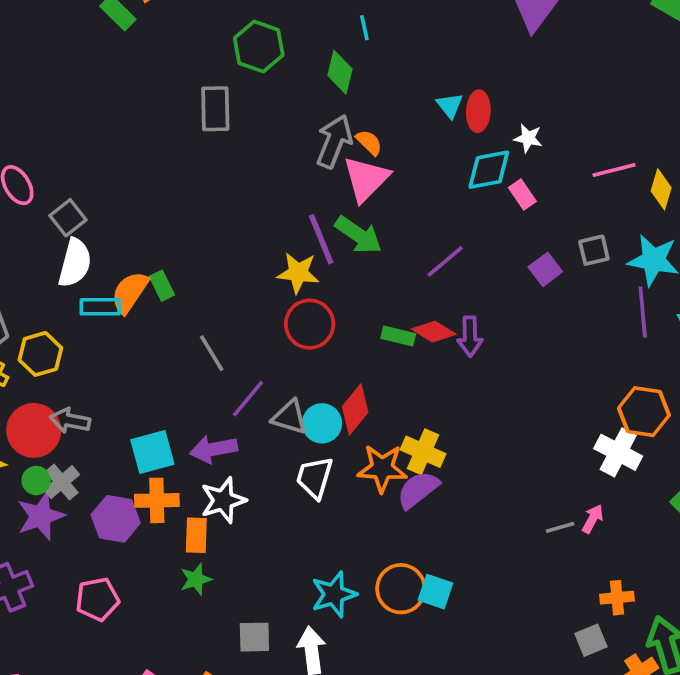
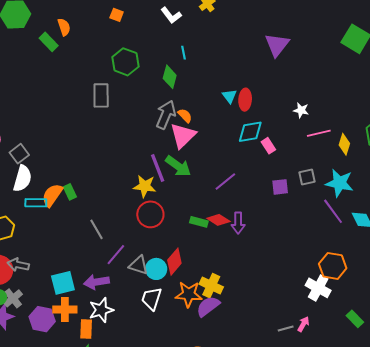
white star: (528, 138) -> (301, 110), moved
purple square: (545, 269) -> (280, 187), turned 30
purple line: (643, 312) -> (333, 211), turned -32

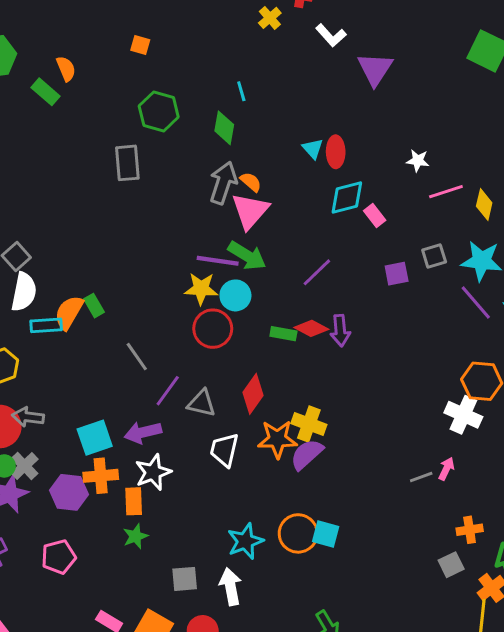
white L-shape: (171, 15) -> (331, 35), moved
purple line: (158, 168) -> (218, 261), turned -56
cyan circle: (156, 269) -> (235, 295), moved

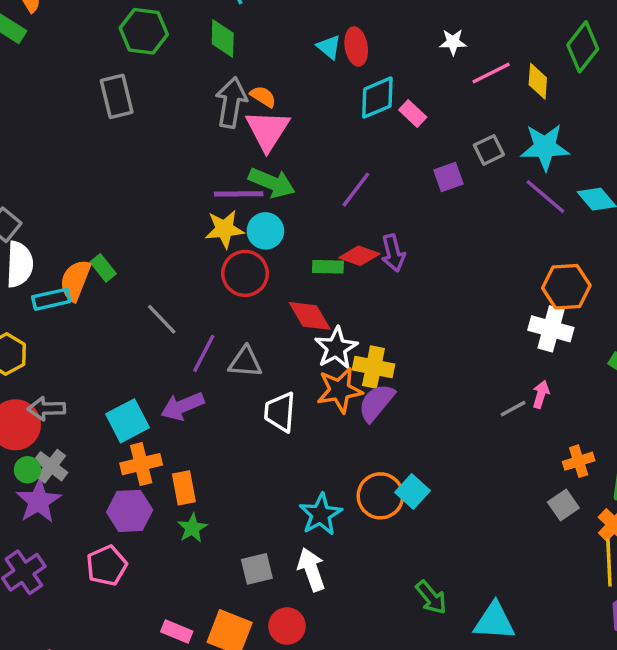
red diamond: (253, 394) -> (310, 316), moved, turned -57
white star: (153, 472) -> (336, 348), moved
purple hexagon: (69, 492) -> (130, 511), moved
cyan square: (326, 534) -> (412, 492), turned 36

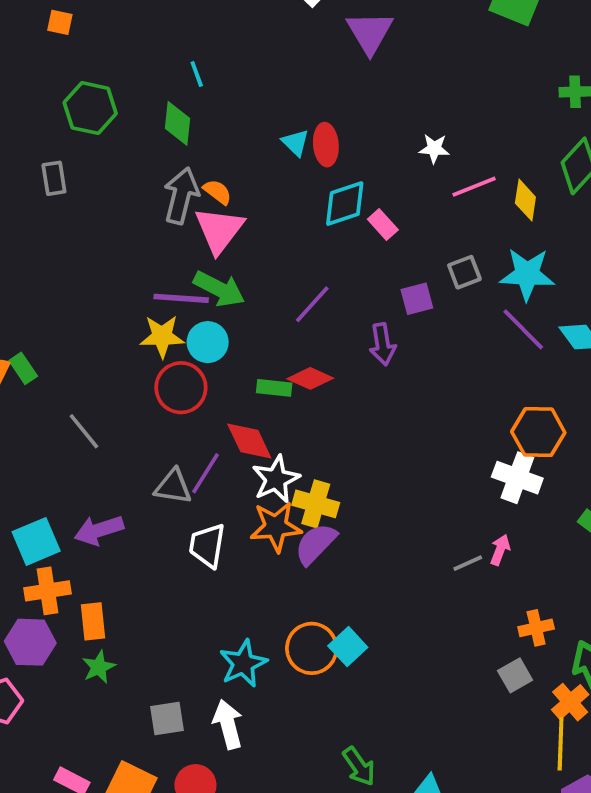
gray rectangle: (117, 96) -> (54, 178), size x0.7
purple arrow: (393, 253) -> (383, 344), moved
purple line: (204, 353) -> (206, 473), moved

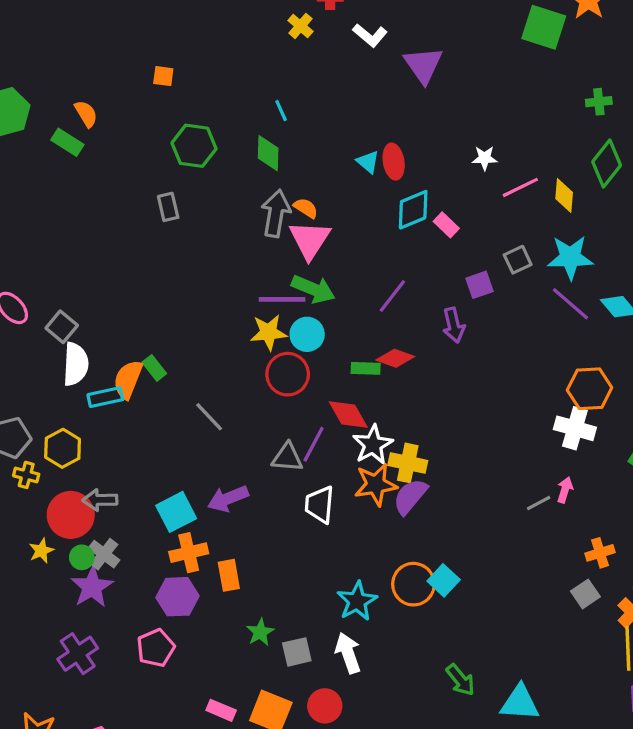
green star: (99, 667) -> (260, 632), moved

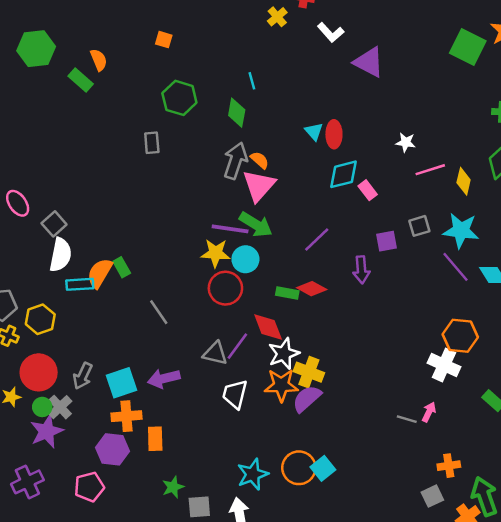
purple triangle: (423, 65) -> (369, 62), turned -36
gray arrow: (100, 500) -> (83, 376), moved, turned -72
gray line: (539, 503) -> (407, 419), turned 36

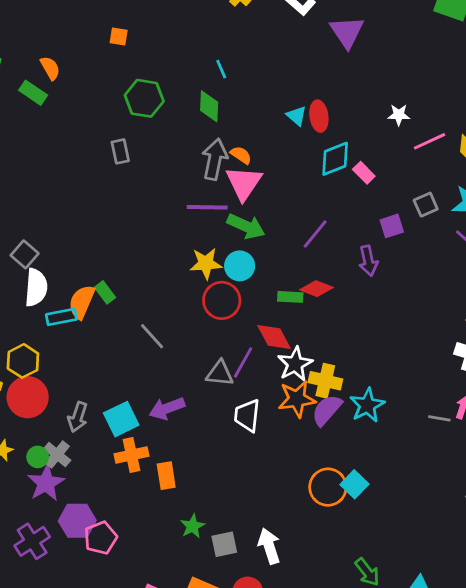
purple triangle: (369, 62) -> (347, 32), turned 36
purple line: (230, 229) -> (207, 207), moved
red circle: (39, 372) -> (28, 397), moved
purple hexagon: (112, 449) -> (77, 521), moved
cyan star: (253, 474) -> (367, 405), moved

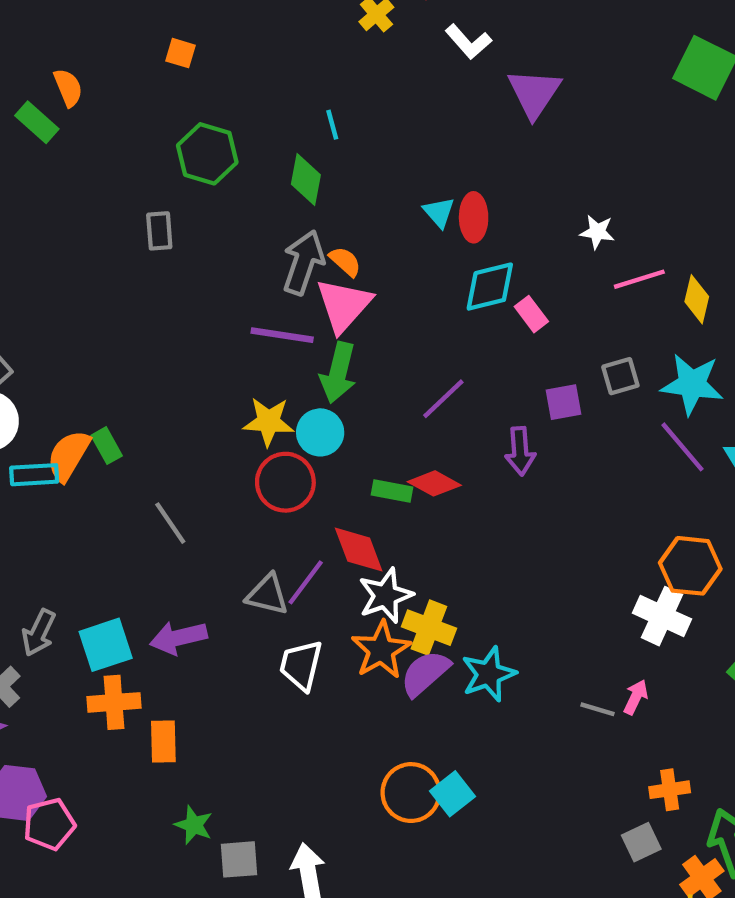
green arrow: (246, 226) -> (338, 373), turned 72
orange star: (297, 399) -> (381, 650), turned -30
green star: (193, 526) -> (194, 825), turned -30

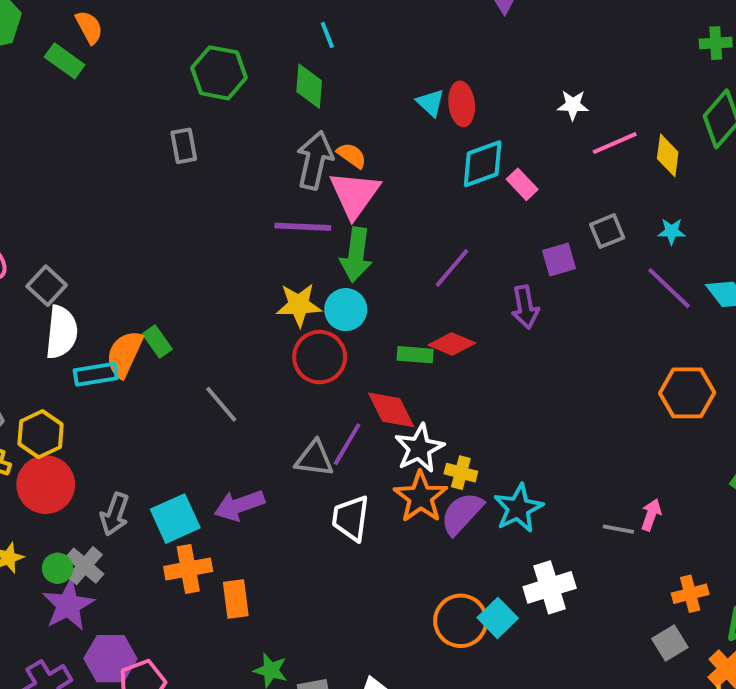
cyan star: (692, 384) -> (672, 231), size x0.5
white cross: (662, 616) -> (550, 587), moved, turned -36
yellow cross: (429, 628) -> (461, 473), size x0.7

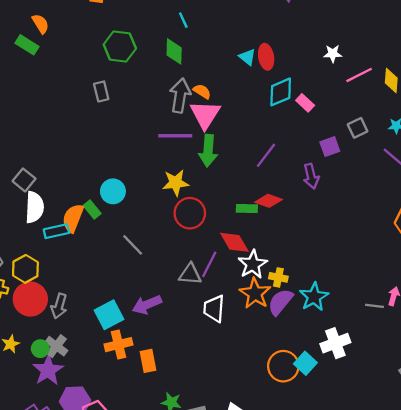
cyan circle: (346, 310) -> (113, 191), moved
gray arrow: (115, 514) -> (59, 306), moved

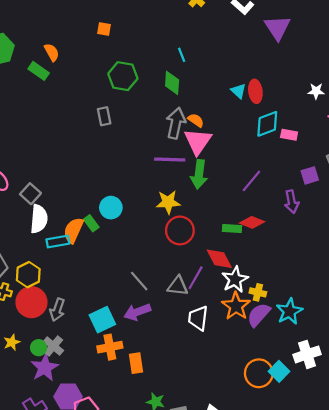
pink rectangle: (305, 103) -> (289, 135), turned -35
gray line: (133, 245) -> (139, 281), moved

